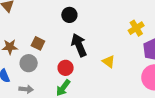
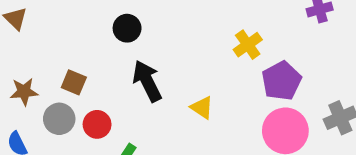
red circle: (66, 68) -> (97, 124), moved

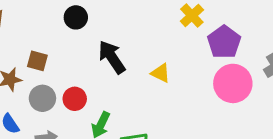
black circle: (127, 28) -> (76, 17), moved
brown square: (74, 82) -> (37, 61), moved

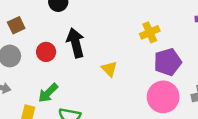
brown square: (37, 61) -> (16, 25), turned 30
red circle: (75, 99) -> (46, 52), moved

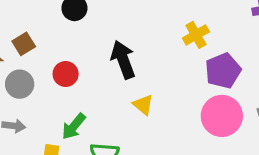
black arrow: (76, 43) -> (123, 60), moved
yellow triangle: (109, 69) -> (143, 105), moved

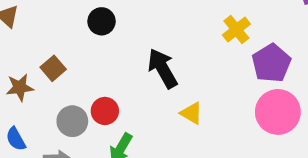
red circle: (66, 74) -> (105, 111), moved
gray circle: (20, 84) -> (72, 121), moved

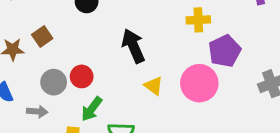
yellow cross: (236, 30) -> (198, 20), turned 30
pink circle: (278, 112) -> (199, 83), moved

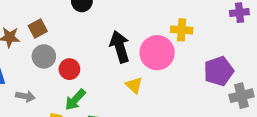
purple pentagon: (225, 51) -> (219, 71), moved
gray circle: (54, 82) -> (44, 56), moved
pink circle: (199, 83) -> (157, 53), moved

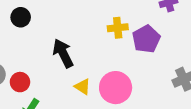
pink circle: (157, 53) -> (116, 88), moved
purple pentagon: (219, 71) -> (146, 39), moved

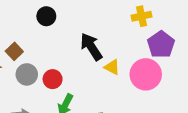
purple pentagon: (146, 39) -> (161, 44), moved
yellow triangle: (82, 87) -> (112, 67), moved

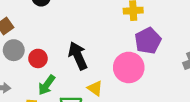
black arrow: (91, 47) -> (78, 56), moved
yellow triangle: (112, 67) -> (95, 88), moved

